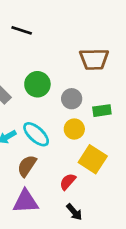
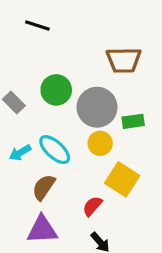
gray circle: (72, 99) -> (97, 107), size x1.6

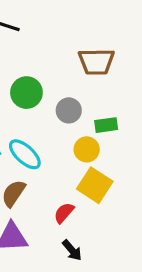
gray circle: (97, 107) -> (69, 110), size x0.6
yellow circle: (100, 143) -> (87, 149), moved

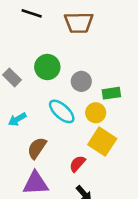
brown trapezoid: (96, 62) -> (79, 23), moved
cyan ellipse: (25, 154) -> (62, 111), moved

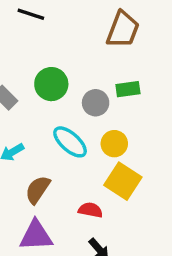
brown trapezoid: (79, 23) -> (123, 30), moved, turned -68
green rectangle: (111, 93) -> (128, 89), moved
red semicircle: (77, 164) -> (90, 210), turned 60

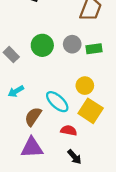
gray circle: (96, 103) -> (72, 44), moved
cyan ellipse: (70, 142) -> (57, 102), moved

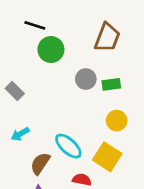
green circle: (42, 45) -> (51, 50), moved
yellow circle: (85, 86) -> (117, 121), moved

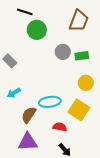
cyan ellipse: (68, 146) -> (50, 102), turned -50

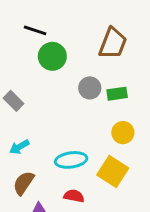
brown semicircle: (29, 115) -> (24, 183), moved
red semicircle: (60, 127) -> (74, 196), moved

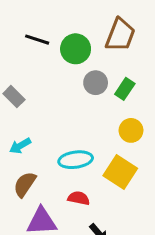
black line: (35, 30) -> (37, 40), moved
green circle: (52, 56) -> (76, 49), moved
green rectangle: (117, 94) -> (125, 89), turned -48

